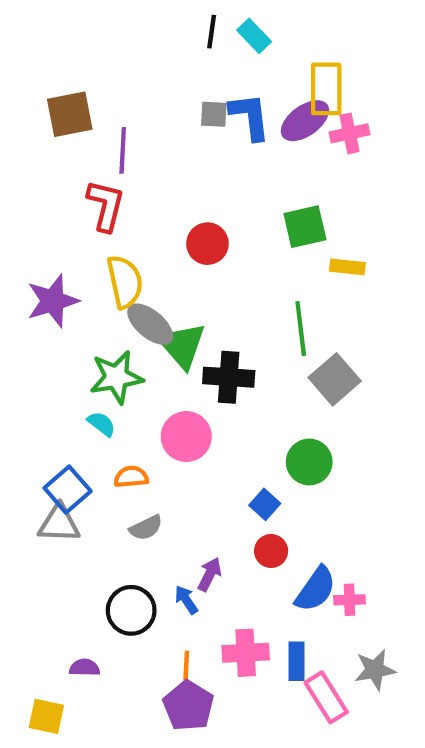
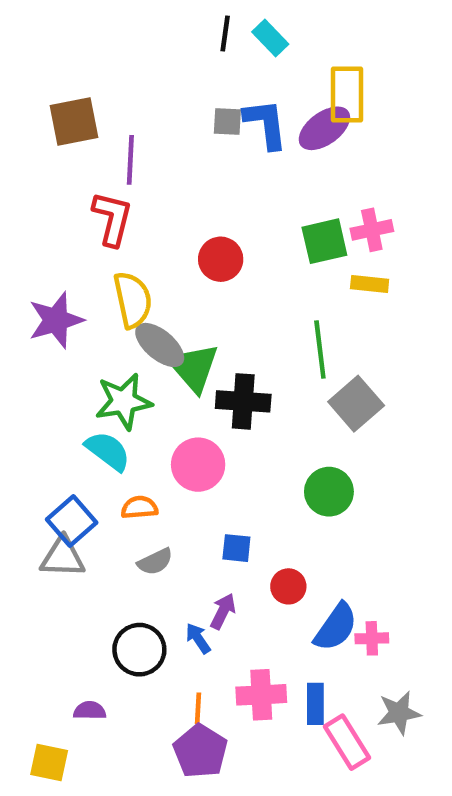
pink cross: (349, 133) -> (372, 230), moved
cyan semicircle: (101, 424) -> (108, 451), size x1.5
blue square: (265, 504) -> (236, 548), moved, turned -36

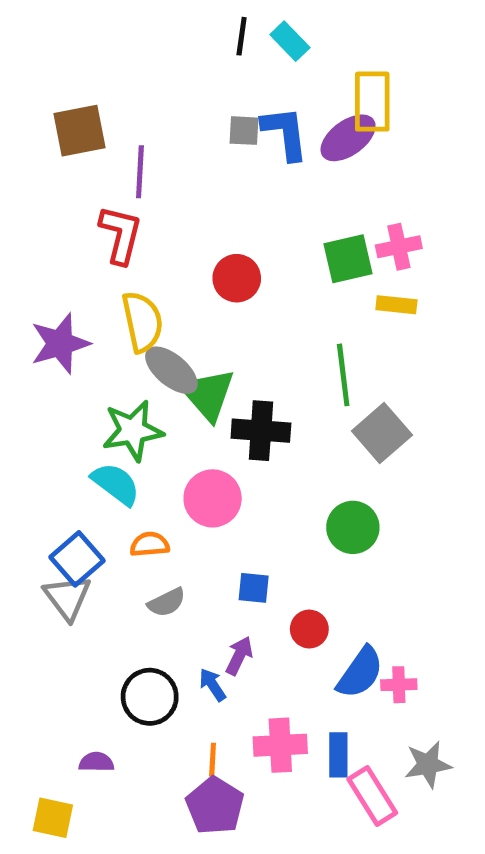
gray triangle: (63, 557) -> (67, 598), turned 51

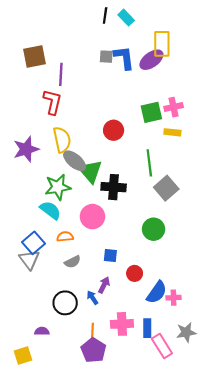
red circle: (237, 278) -> (114, 130), moved
yellow square: (53, 818) -> (23, 356), turned -30

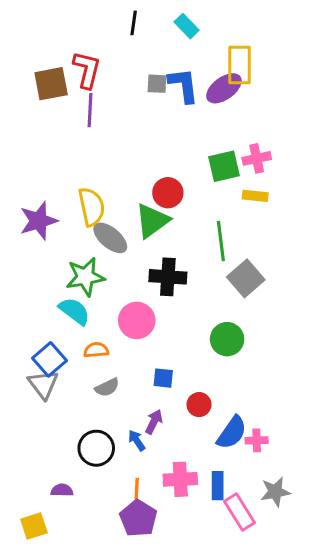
black line: (105, 15) -> (134, 23), moved
red L-shape: (52, 102) -> (87, 70), moved
green triangle: (90, 171) -> (152, 221), moved, turned 35

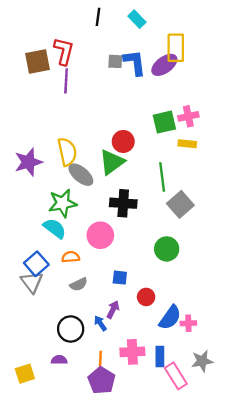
purple semicircle: (62, 490) -> (59, 360), moved
yellow square: (34, 526) -> (25, 374), moved

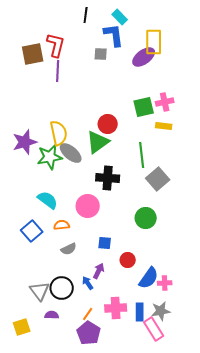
blue L-shape: (135, 63) -> (114, 35), moved
green star: (63, 203) -> (50, 157), moved
gray triangle: (32, 282) -> (40, 291), moved
orange line: (100, 359) -> (88, 314), turned 32
gray star: (202, 361) -> (161, 311), moved

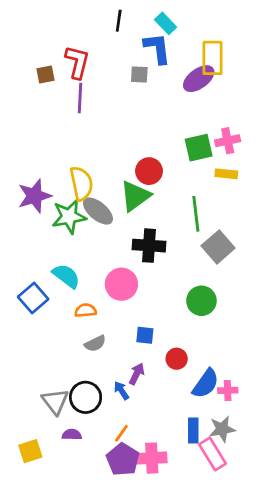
brown square: (33, 54) -> (46, 74), size x0.6
blue square: (32, 231) -> (33, 298), moved
pink cross: (116, 308) -> (152, 458), moved

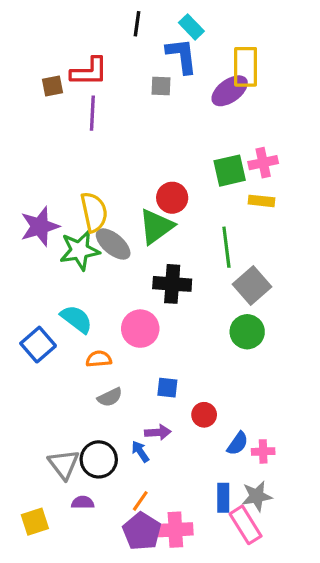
red L-shape: (77, 62) -> (89, 72), turned 76
green circle: (201, 301) -> (247, 332), moved
purple arrow: (137, 374) -> (158, 432), turned 60
blue semicircle: (206, 384) -> (238, 443), size x0.7

